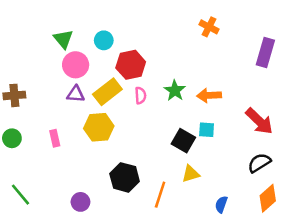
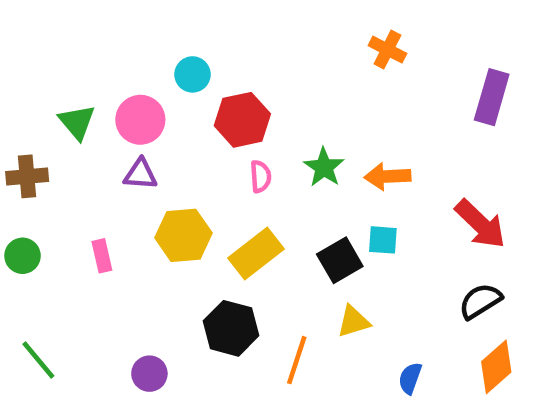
green triangle: (63, 39) -> (77, 122), moved
yellow rectangle: (107, 92) -> (256, 253), moved
black square: (183, 141) -> (340, 260), turned 30

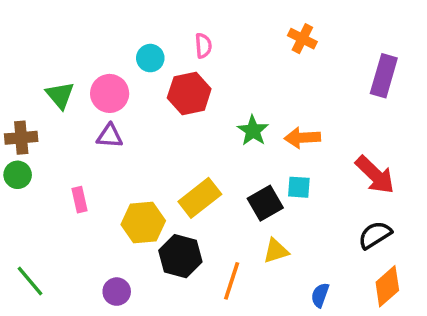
pink semicircle: (260, 176) -> (203, 46), moved
yellow hexagon: (183, 235) -> (143, 223), moved
green circle: (23, 256) -> (18, 175), moved

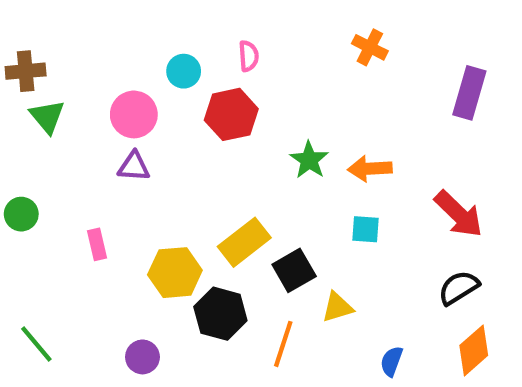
green triangle: (60, 95) -> (47, 117), moved
brown cross: (21, 138) -> (26, 71), moved
black square: (265, 203) -> (294, 270), moved

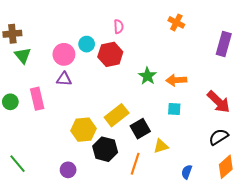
cyan circle: (184, 71) -> (87, 44), moved
pink rectangle: (97, 244) -> (37, 99), moved, size x1.5

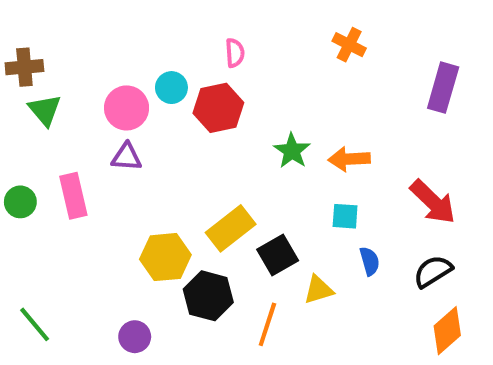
blue semicircle: (187, 172) -> (370, 261), moved, turned 144

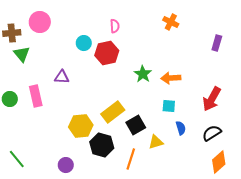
purple rectangle: (443, 88) -> (217, 43), size x0.7
pink circle: (127, 108) -> (40, 22), moved
red arrow: (433, 202) -> (212, 99), turned 75

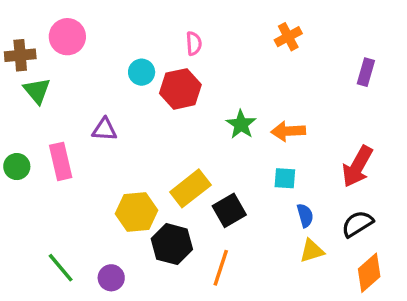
orange cross: (171, 22) -> (288, 37), turned 35
yellow triangle: (156, 142) -> (312, 251), moved
green line: (17, 159) -> (61, 268), moved

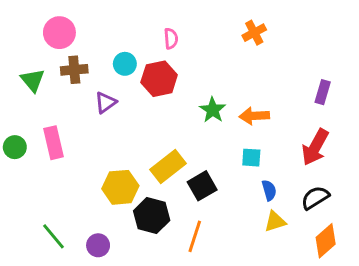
brown cross: (20, 55) -> (74, 70), moved
purple rectangle: (366, 72) -> (323, 92), moved
purple triangle: (104, 129) -> (106, 103), moved, turned -40

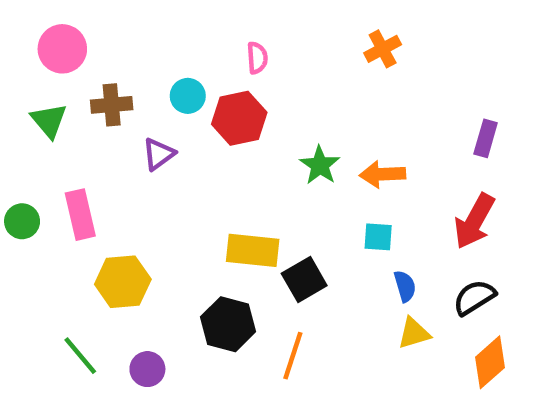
pink circle: (59, 33) -> (62, 49), moved
yellow rectangle: (168, 166) -> (253, 250), turned 44
yellow hexagon: (120, 187) -> (123, 282), moved

